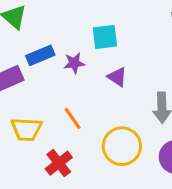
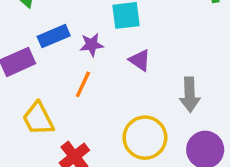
orange line: (73, 118) -> (83, 84), moved, turned 60
yellow trapezoid: (26, 129) -> (38, 119), turned 60

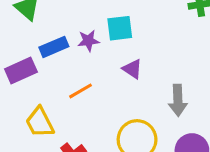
purple star: (92, 45) -> (88, 41), moved
orange line: (83, 84) -> (81, 91), turned 35

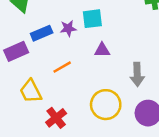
purple triangle: (132, 69) -> (102, 50), turned -35

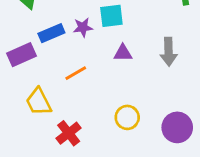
gray arrow: (137, 74) -> (169, 52), moved
yellow circle: (106, 105) -> (127, 117), size x0.7

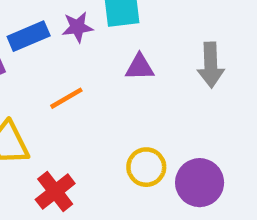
purple circle: (177, 127) -> (200, 183), moved

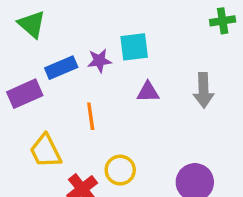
orange line: (66, 98) -> (91, 116), turned -68
yellow circle: (146, 167) -> (120, 170), moved

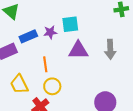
purple triangle: (148, 92) -> (78, 50), size x1.5
yellow circle: (120, 170) -> (52, 86), moved

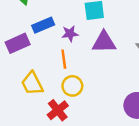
purple star: (50, 32) -> (70, 34), moved

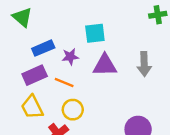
purple rectangle: (18, 43) -> (35, 75), moved
orange line: (64, 59) -> (64, 83), turned -60

